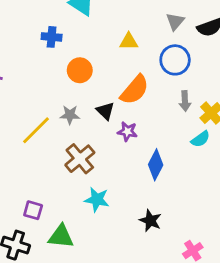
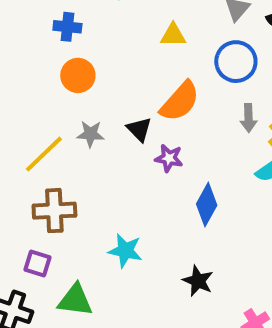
orange circle: (80, 70) -> (78, 75), moved
brown cross: (80, 159) -> (54, 211), moved, turned 36

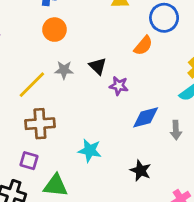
orange semicircle: (180, 101) -> (143, 46), moved, size x0.7
gray arrow: (248, 118) -> (176, 130), moved
blue diamond: (207, 205) -> (146, 117), turned 48

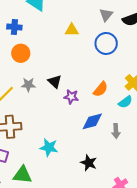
orange semicircle: (143, 46) -> (101, 89), moved

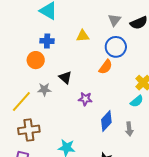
blue cross: (14, 27) -> (47, 41), moved
black triangle: (55, 82) -> (65, 77), moved
orange semicircle: (101, 89) -> (106, 67), moved
blue diamond: (92, 121) -> (106, 121), turned -30

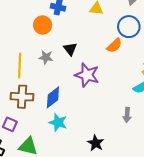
purple star: (85, 99) -> (87, 75), size x1.6
yellow line: (21, 102) -> (20, 66), turned -50
blue diamond: (106, 121) -> (53, 97), moved

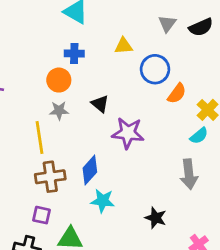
blue circle: (129, 27) -> (155, 69), moved
orange semicircle: (114, 46) -> (177, 93), moved
gray star: (46, 57) -> (59, 111), moved
gray arrow: (127, 115) -> (189, 174), size x1.5

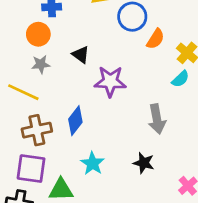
yellow line: (39, 138) -> (23, 92), turned -52
gray arrow: (189, 174) -> (157, 119), moved
cyan star: (103, 201) -> (93, 163), moved, turned 30
purple square: (42, 215) -> (31, 169), size x1.6

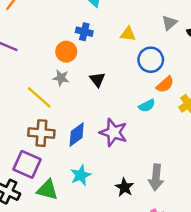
cyan semicircle: (180, 79) -> (147, 106), moved
purple star: (110, 81) -> (113, 132), moved
gray arrow: (157, 119) -> (156, 177), moved

